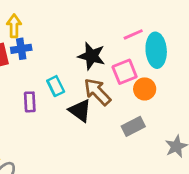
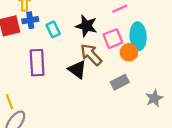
cyan ellipse: (156, 50) -> (138, 36), moved
cyan rectangle: (56, 86) -> (53, 29), moved
purple rectangle: (30, 102) -> (37, 63), size x1.6

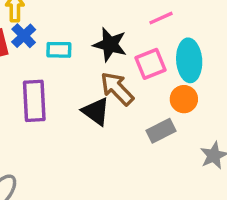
blue cross: (30, 20) -> (24, 36), turned -35
cyan rectangle: (53, 29) -> (59, 50), turned -63
orange circle: (129, 52) -> (184, 99), moved

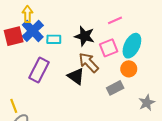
blue cross: (24, 36) -> (33, 31), size x1.5
cyan ellipse: (189, 60) -> (132, 46), turned 30
purple rectangle: (34, 101) -> (39, 70), turned 30

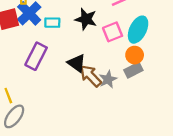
brown arrow: (89, 63) -> (91, 76), moved
gray rectangle: (115, 88) -> (133, 70), moved
gray star: (147, 103) -> (108, 79), moved

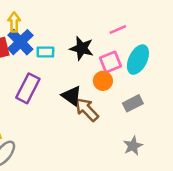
orange circle: (135, 55) -> (103, 81), moved
gray star: (108, 79) -> (133, 146), moved

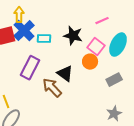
pink square: (110, 62) -> (96, 47), turned -30
brown arrow: (87, 110) -> (52, 88), moved

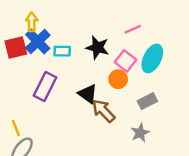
brown arrow: (52, 88) -> (104, 111), moved
gray star: (114, 114) -> (140, 133), moved

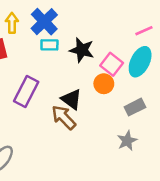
pink line: (133, 29) -> (144, 31), moved
blue cross: (38, 41) -> (44, 22), moved
cyan rectangle: (62, 51) -> (49, 45), moved
brown arrow: (104, 111) -> (64, 117), moved

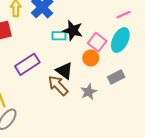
cyan rectangle: (49, 45) -> (59, 36), moved
purple rectangle: (26, 91) -> (27, 64), turned 30
gray star: (127, 141) -> (89, 92), moved

